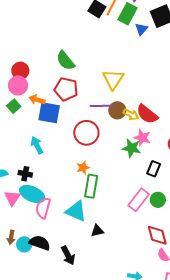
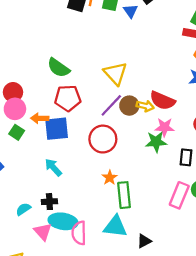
purple line: (102, 106) -> (111, 105), turned -30

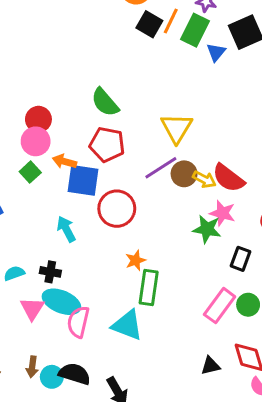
red circle: (103, 139) -> (117, 209), moved
black triangle: (144, 241) -> (210, 366), moved

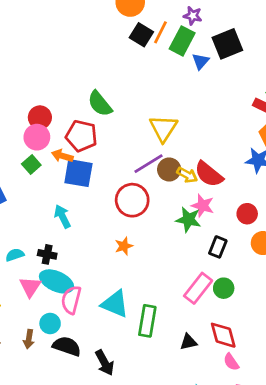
red pentagon: (107, 145) -> (81, 136), moved
red circle: (117, 209) -> (132, 200), moved
green rectangle: (149, 287) -> (147, 321), moved
cyan circle: (52, 377) -> (50, 323), moved

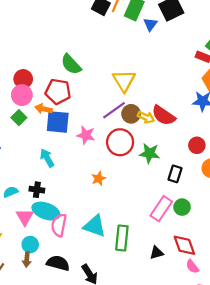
red circle: (132, 200) -> (120, 142), moved
pink star: (203, 206) -> (86, 135), moved
cyan circle: (50, 323) -> (30, 245), moved

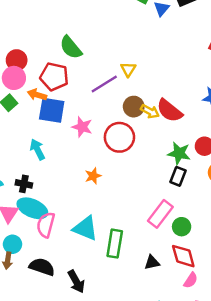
yellow triangle: (124, 81) -> (128, 69), size x0.6
purple line: (114, 110) -> (104, 84), moved
green star: (150, 153) -> (179, 153), moved
green circle: (182, 207) -> (182, 227), moved
pink semicircle: (192, 267) -> (191, 280), turned -112

